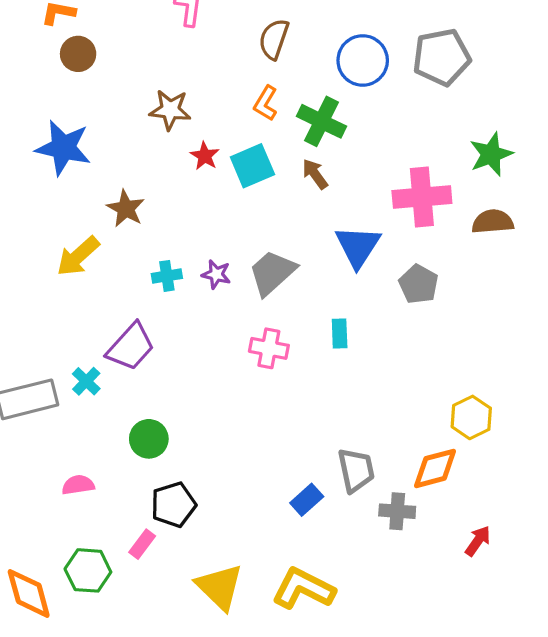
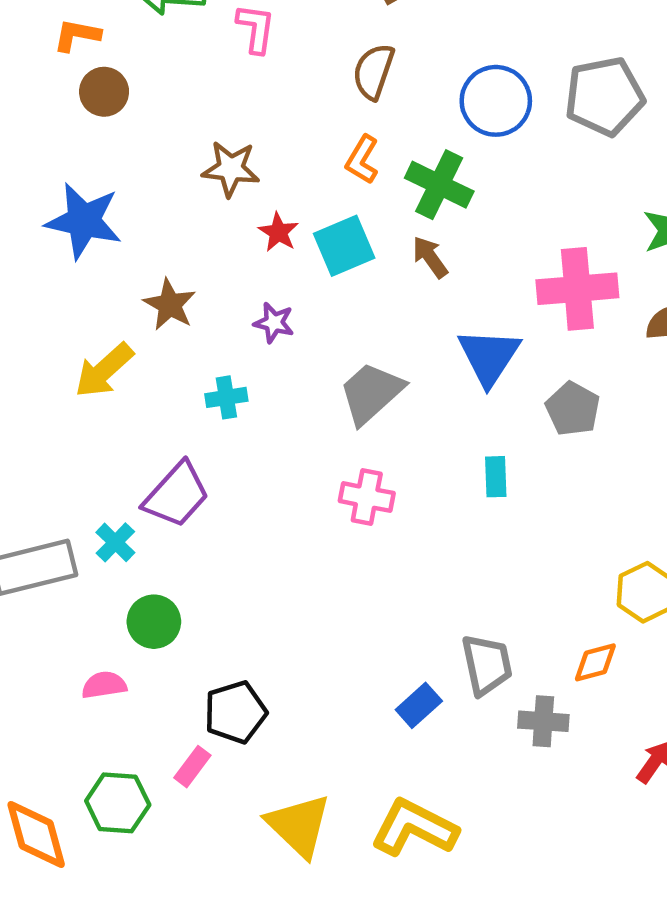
purple star: (216, 274) -> (274, 323), moved
cyan rectangle: (340, 334) -> (496, 477), moved
green circle: (149, 439) -> (154, 622), moved
orange diamond: (435, 468) -> (595, 662), size x0.7

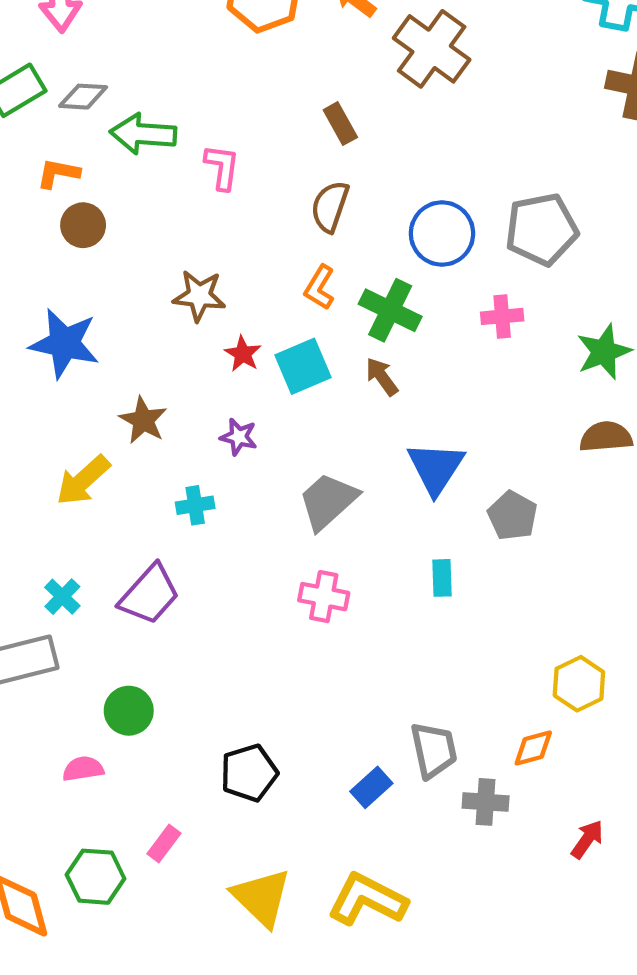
pink cross: (577, 289) -> (502, 316), moved, size x0.6
cyan cross: (115, 542) -> (62, 597), moved
black pentagon: (235, 712) -> (249, 773), moved

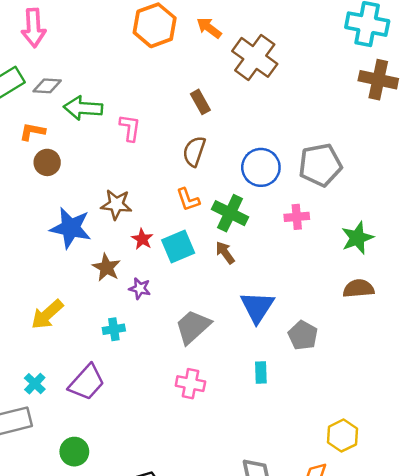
orange L-shape: (320, 287) -> (188, 200), turned -50
blue star: (64, 343) -> (71, 228), moved
brown star: (143, 420) -> (106, 267), moved

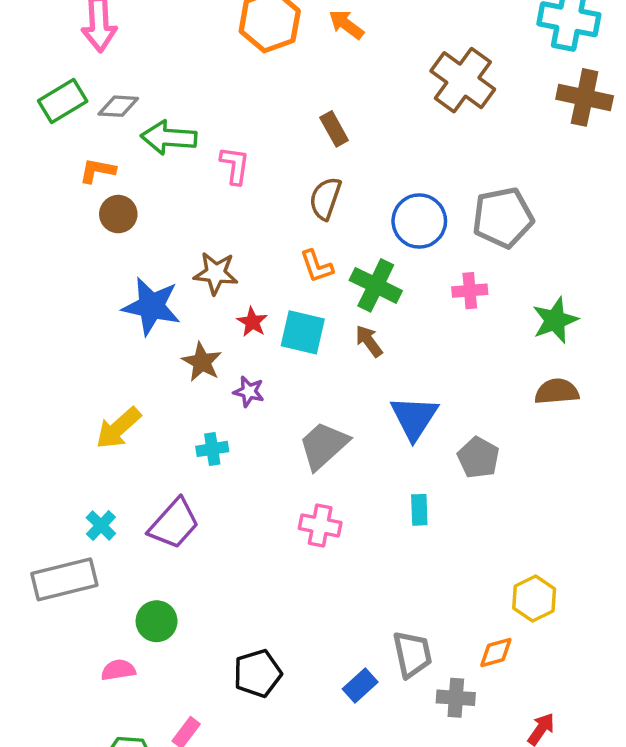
brown cross: (255, 57) -> (463, 80), moved
cyan square: (178, 246) -> (303, 332), turned 36

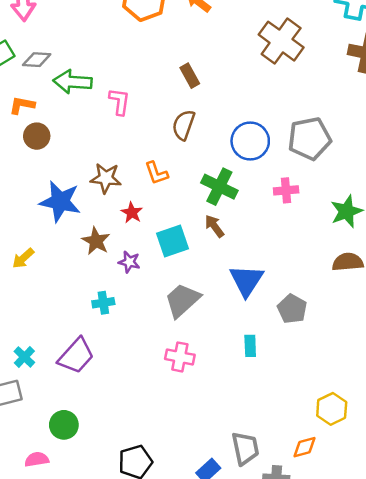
orange L-shape: (317, 266) -> (156, 173), moved
cyan square: (303, 332) -> (172, 241), moved, turned -32
yellow arrow: (118, 428) -> (23, 258), moved, size x0.7

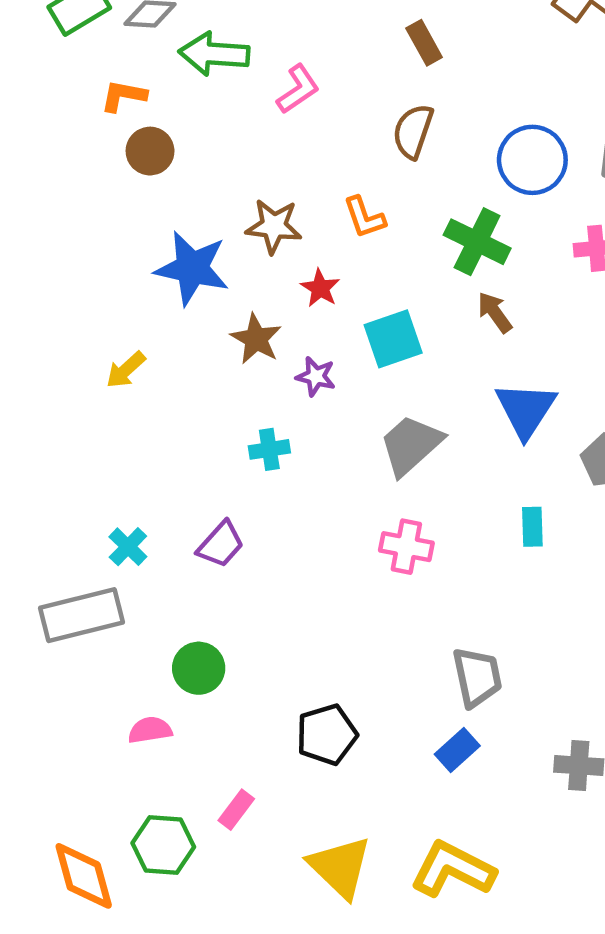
pink L-shape: (119, 102) -> (298, 89), turned 48
brown arrow: (214, 226) -> (495, 312), moved
purple trapezoid: (76, 356) -> (221, 544), size x0.7
gray trapezoid: (245, 448) -> (477, 677), moved

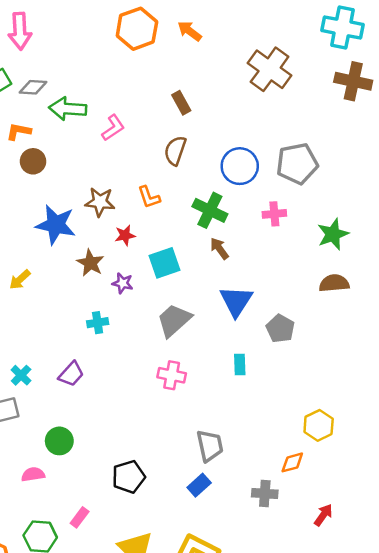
red star: (320, 288) -> (125, 235), turned 30

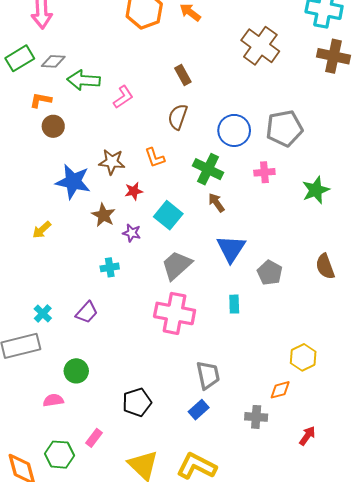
cyan square: (164, 263) -> (168, 215), turned -32
brown semicircle: (334, 283) -> (325, 266), moved, turned -105
pink cross: (172, 375) -> (175, 313), size x1.6

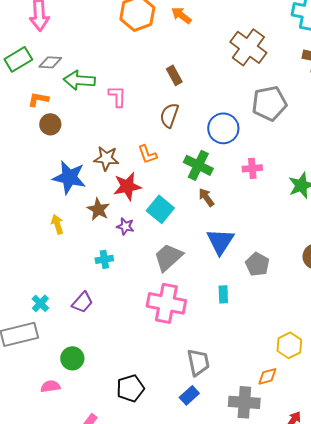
pink L-shape: (123, 97) -> (117, 96), turned -55
gray pentagon: (284, 128) -> (269, 103), moved
red star: (134, 191) -> (127, 186), size x1.6
yellow arrow: (42, 230) -> (57, 224), moved, turned 114
gray cross: (256, 417) -> (244, 402), size x1.4

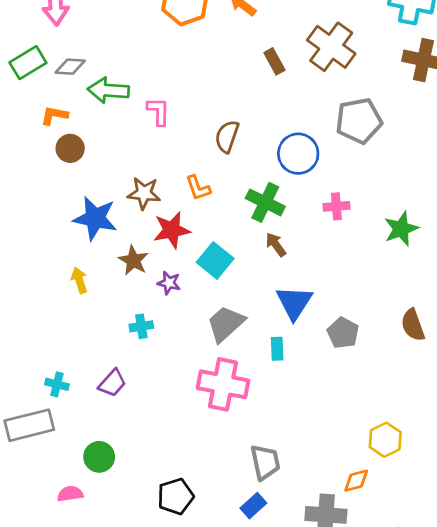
brown rectangle: (174, 75) -> (274, 61), moved
cyan rectangle: (223, 294) -> (277, 349), moved
cyan cross: (40, 303) -> (57, 384), turned -30

